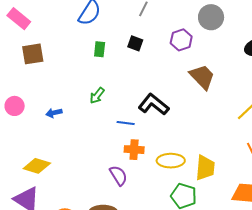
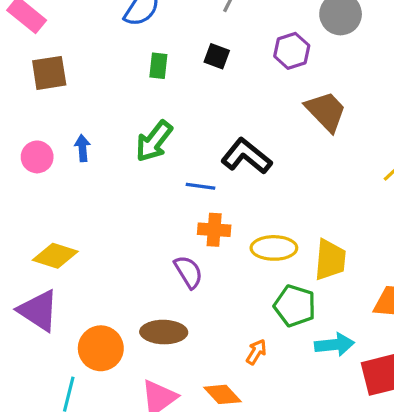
green arrow: (97, 96) -> (154, 141), size x1.5
pink circle: (15, 106) -> (37, 157), moved
blue arrow: (54, 113) -> (82, 148), moved, turned 98

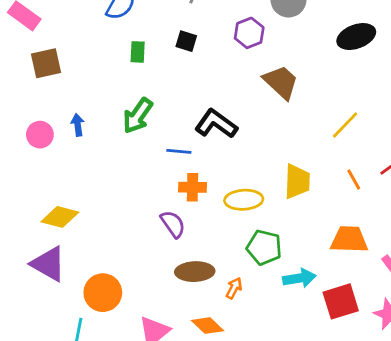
yellow trapezoid: (330, 260) -> (297, 181), moved
brown ellipse: (164, 332) -> (195, 272), moved

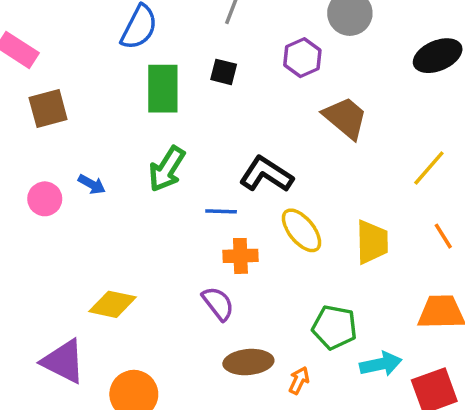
green rectangle: (138, 52) -> (163, 89), size x1.8
blue arrow: (78, 125) -> (92, 184), turned 130
yellow ellipse: (244, 200) -> (302, 230), moved, turned 57
yellow diamond: (60, 217) -> (113, 304), moved

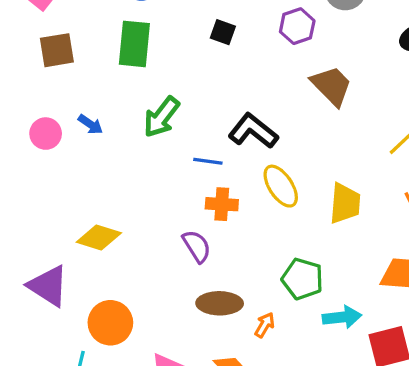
green rectangle: (163, 89) -> (134, 44), moved

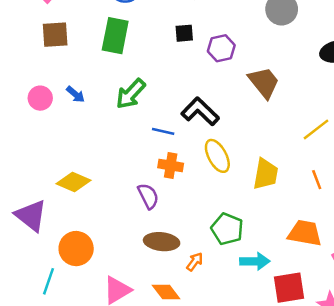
purple hexagon: (297, 26) -> (221, 48), moved
black square: (223, 32) -> (184, 33), turned -30

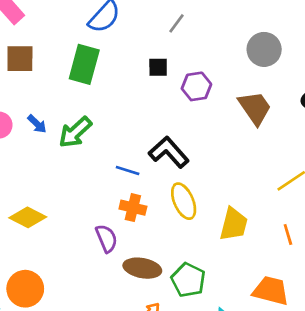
brown trapezoid: (264, 82) -> (255, 108), moved
green arrow: (131, 94) -> (75, 132), moved
brown ellipse: (162, 242) -> (142, 268), moved

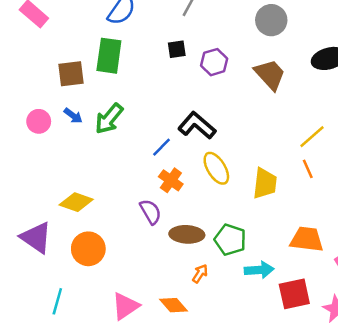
brown square: (20, 59) -> (71, 74), moved
blue line: (128, 171) -> (162, 147), turned -55
orange cross: (133, 208) -> (171, 180), turned 30
orange line: (288, 234) -> (308, 169), moved
orange circle: (25, 289) -> (88, 249), moved

